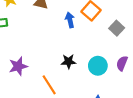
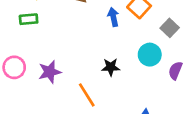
cyan circle: (98, 66) -> (150, 55), moved

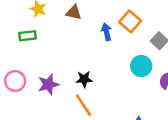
black star: (111, 67) -> (84, 79), moved

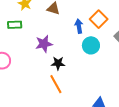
cyan circle: (141, 66) -> (91, 45), moved
purple star: (48, 84) -> (44, 44), moved

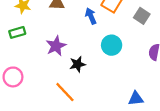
cyan circle: (91, 45) -> (112, 45), moved
orange line: (56, 84) -> (65, 92), moved

